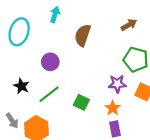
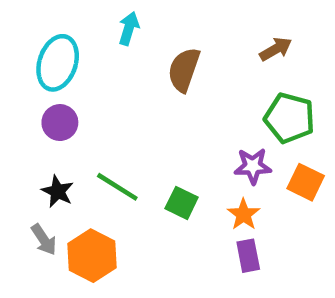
purple circle: (50, 62) -> (60, 123), moved
black star: (21, 86) -> (58, 191), moved
green line: (49, 94) -> (117, 187), turned 70

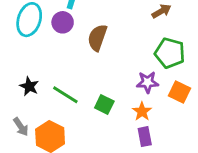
brown semicircle: (184, 70) -> (97, 38), moved
purple circle: (60, 123) -> (63, 22), moved
black star: (58, 191) -> (29, 86), moved

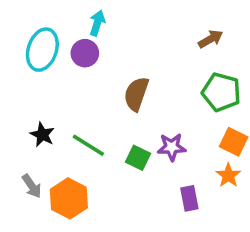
brown semicircle: (97, 38) -> (136, 94), moved
purple star: (148, 82) -> (172, 147), moved
orange star: (142, 111) -> (228, 175), moved

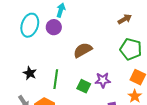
brown semicircle: (136, 94) -> (83, 50), turned 42
green line: (88, 145) -> (56, 79), turned 66

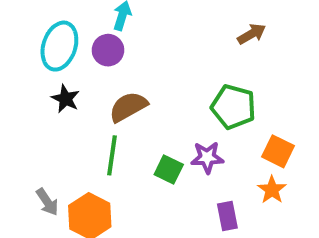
green pentagon: (131, 49) -> (233, 107), moved
brown semicircle: (83, 50) -> (128, 107), moved
black star: (30, 73) -> (65, 99), moved

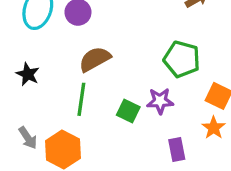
black star: (65, 99) -> (28, 74), moved

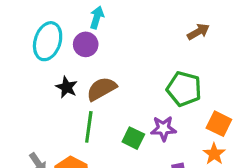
black star: (28, 74) -> (67, 87), moved

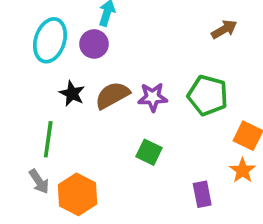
green line: (89, 127) -> (48, 139), moved
purple star: (163, 128) -> (153, 97), moved

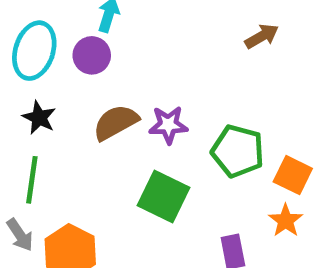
black star: (72, 93) -> (39, 118), moved
green pentagon: (208, 95) -> (238, 151), moved
green square: (149, 152) -> (164, 197), size x1.5

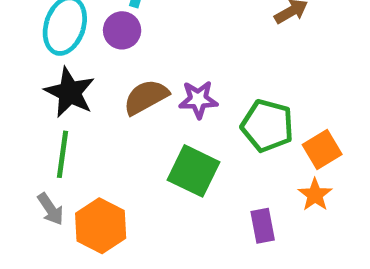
black star: (39, 118) -> (70, 92), size x1.5
orange square: (293, 175) -> (322, 150), turned 33

